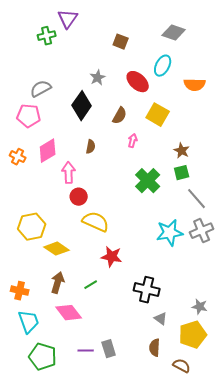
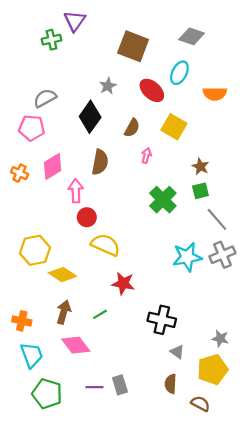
brown square: (121, 42) -> (133, 46), size x1.8
brown semicircle: (91, 147) -> (100, 162), size x1.6

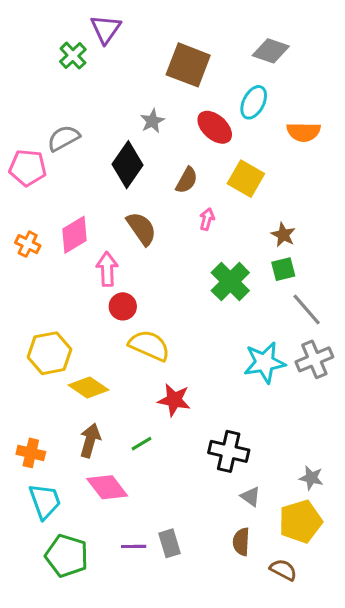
green cross: (51, 40) -> (73, 56), turned -30
pink pentagon: (32, 128) -> (28, 168), moved
brown semicircle: (100, 162) -> (141, 229), turned -45

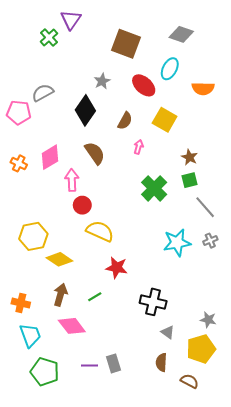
gray cross: (314, 359) -> (210, 241), size x0.6

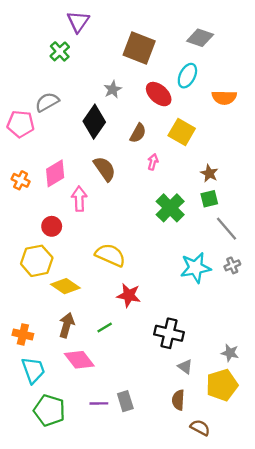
green cross: (49, 37) -> (60, 51), moved
red circle: (82, 205) -> (52, 226), moved
brown semicircle: (190, 381) -> (200, 428), moved

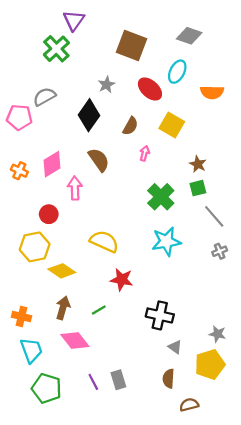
green cross: (60, 51) -> (56, 49), size x1.4
cyan star: (195, 268) -> (166, 241), moved
purple line: (99, 403) -> (93, 382), turned 63
brown semicircle: (200, 428) -> (189, 405), turned -42

